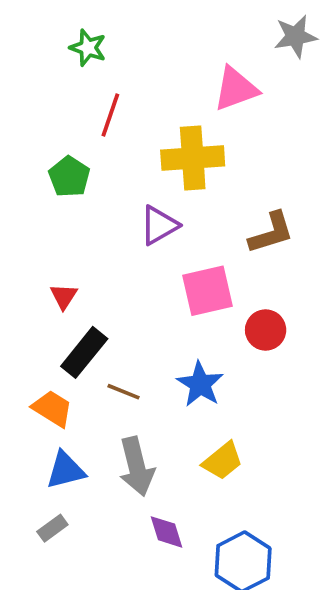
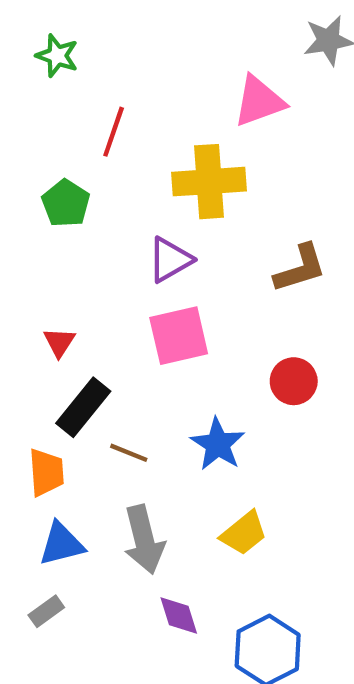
green star: (88, 48) -> (57, 56), moved
pink square: (208, 291) -> (179, 336), moved
orange trapezoid: (52, 409) -> (46, 472), turned 54

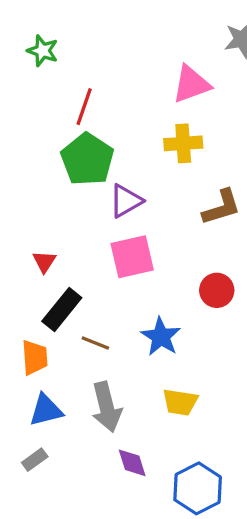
yellow cross: (209, 182) -> (183, 143), moved, size x0.7
green pentagon: (66, 203) -> (87, 159), moved, size x1.5
yellow trapezoid: (244, 533) -> (180, 402), turned 48

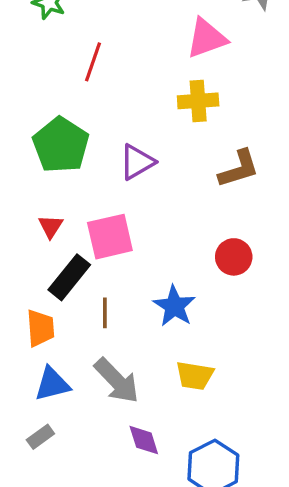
green pentagon: (87, 159) -> (61, 145), moved
pink square: (132, 257) -> (110, 237), moved
brown line: (95, 343) -> (105, 313), turned 68
gray arrow: (107, 407) -> (117, 381), turned -30

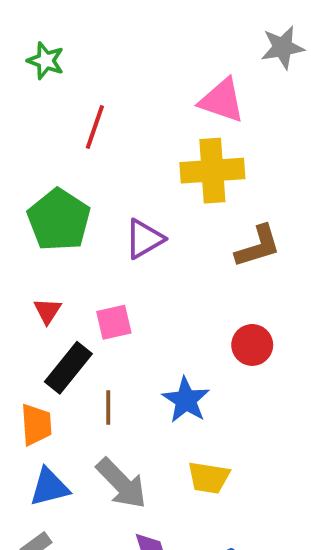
pink triangle: (207, 38) -> (222, 100), turned 39
yellow cross: (198, 101) -> (212, 171), size x1.4
pink square: (110, 237) -> (114, 322), size x0.7

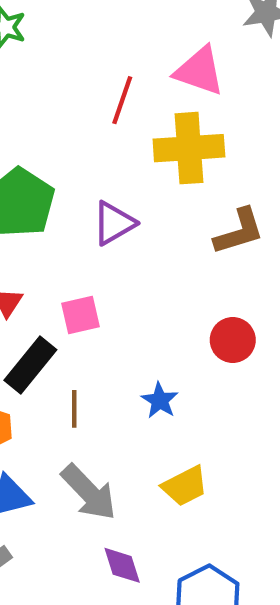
red line: (95, 127) -> (122, 100), moved
blue star: (186, 400) -> (160, 400), size x0.7
yellow trapezoid: (209, 478) -> (185, 486), turned -36

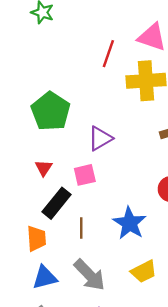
purple triangle: (114, 223) -> (100, 138), moved
blue star: (160, 400) -> (130, 223), size x1.6

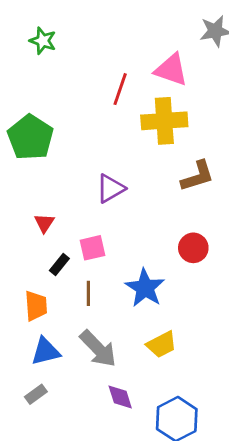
green pentagon: (51, 111) -> (30, 137), moved
pink square: (85, 175) -> (93, 248), moved
black rectangle: (57, 203) -> (59, 264), size x0.6

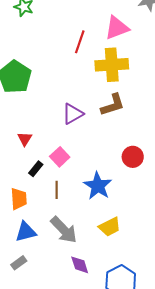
pink triangle: (171, 70) -> (117, 28), turned -40
brown L-shape: (197, 176) -> (113, 105), moved
pink square: (93, 248) -> (60, 157), turned -30

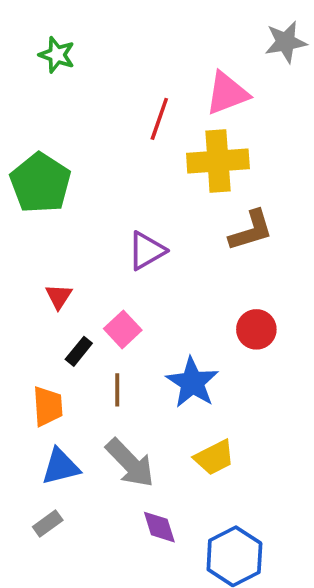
brown L-shape: (113, 105) -> (251, 231), moved

